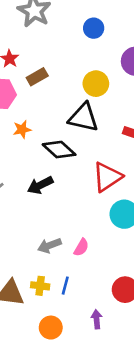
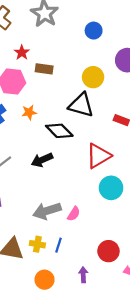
brown rectangle: (37, 77) -> (44, 69), turned 35
gray arrow: (49, 246) -> (47, 211), size x1.4

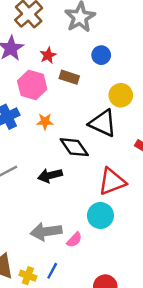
blue circle: (94, 31) -> (101, 55), moved
cyan circle: (111, 188) -> (100, 216), moved
yellow cross: (37, 244) -> (28, 276), moved

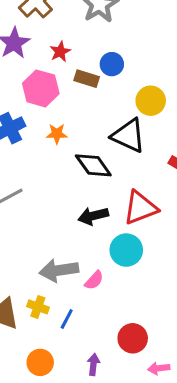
blue circle: (101, 55) -> (112, 64), moved
black arrow: (50, 175) -> (93, 216), moved
yellow cross: (28, 276) -> (38, 307), moved

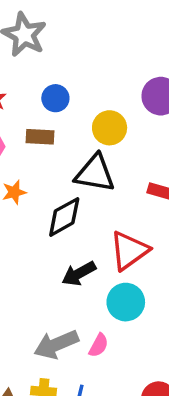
brown rectangle: (87, 79) -> (40, 137), moved
black diamond: (93, 165) -> (64, 217), turned -69

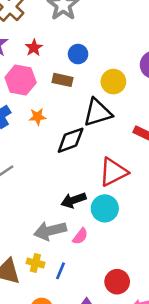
black triangle: (95, 173) -> (98, 112), turned -36
black arrow: (79, 273) -> (73, 200), moved

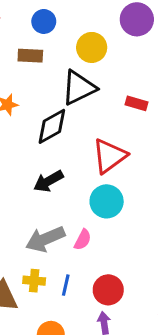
black arrow: (73, 200) -> (48, 181), moved
red circle: (117, 282) -> (108, 290), moved

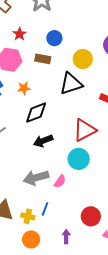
black diamond: (52, 126) -> (36, 113), moved
yellow cross: (34, 281) -> (28, 216), moved
red circle: (108, 290) -> (91, 216), moved

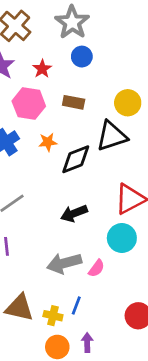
blue circle: (54, 38) -> (82, 57), moved
black diamond: (36, 113) -> (76, 159), moved
purple arrow: (66, 237) -> (87, 343), moved

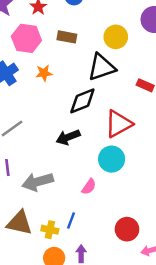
black diamond: (76, 159) -> (82, 101), moved
gray arrow: (64, 263) -> (38, 182), moved

